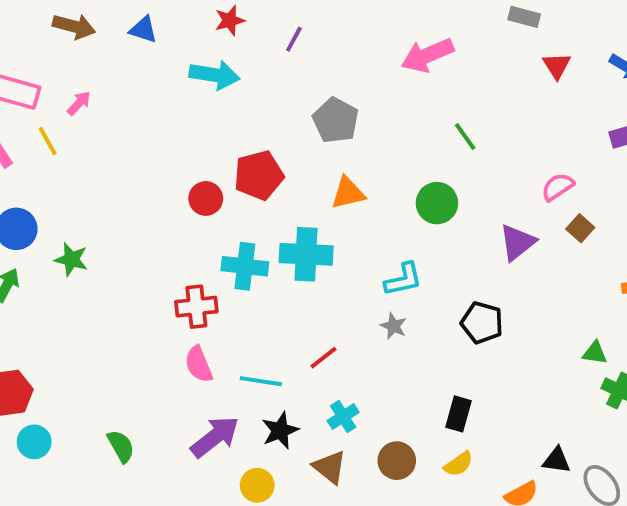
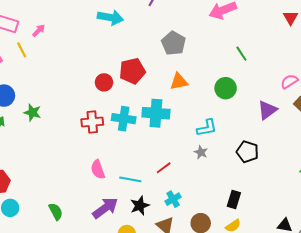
red cross: (196, 307) -> (92, 122), moved

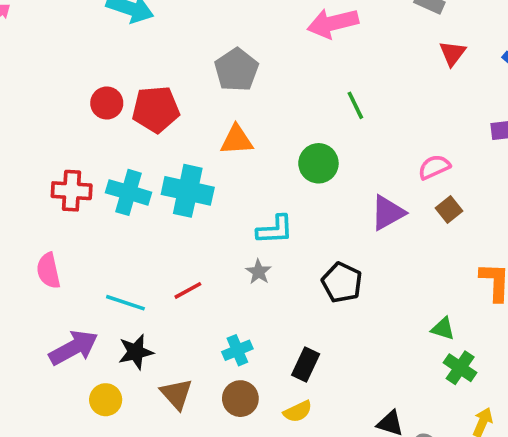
red circle: (104, 82) -> (107, 103), moved
pink semicircle: (98, 170) -> (48, 271), moved
cyan cross: (173, 199) -> (237, 350), moved

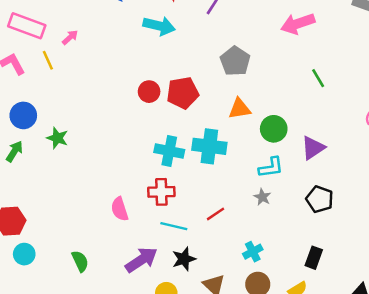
green circle: (318, 163) -> (274, 129), moved
red cross: (72, 191) -> (161, 192), moved
purple triangle: (388, 213) -> (313, 148), moved
black rectangle: (306, 364) -> (314, 258), moved

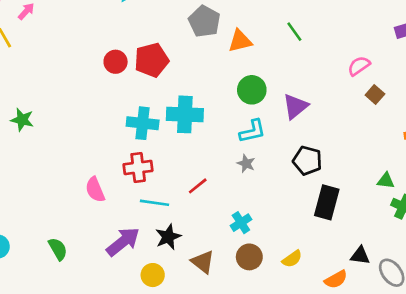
orange triangle: (240, 109) -> (240, 41), moved
black rectangle: (314, 258) -> (327, 202), moved, size x1.4

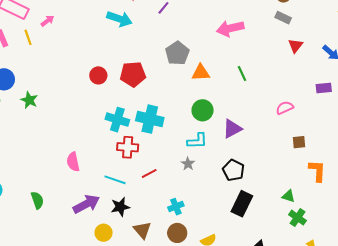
red circle: (116, 62) -> (98, 75), moved
brown square: (375, 94) -> (299, 142), moved, turned 32
red cross: (138, 168) -> (128, 147), moved

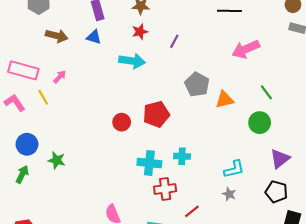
green circle: (203, 110) -> (260, 123), moved
cyan cross: (150, 119) -> (182, 156), size x0.6
purple triangle: (232, 129) -> (280, 159), moved

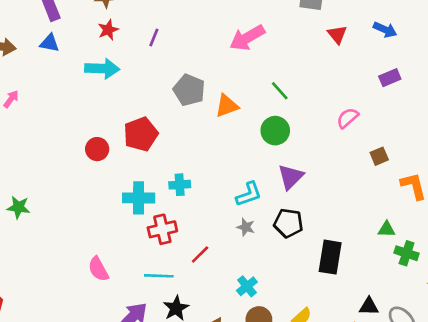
purple triangle: (280, 159) -> (291, 177), moved
black pentagon: (276, 192) -> (288, 223), moved

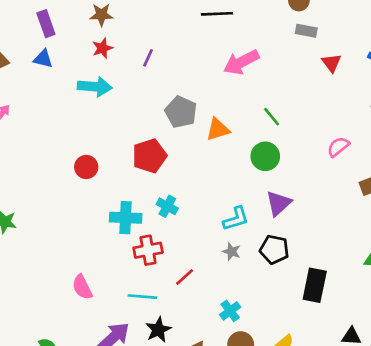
red pentagon: (141, 134) -> (150, 156), moved
cyan cross: (180, 185) -> (167, 206), turned 30

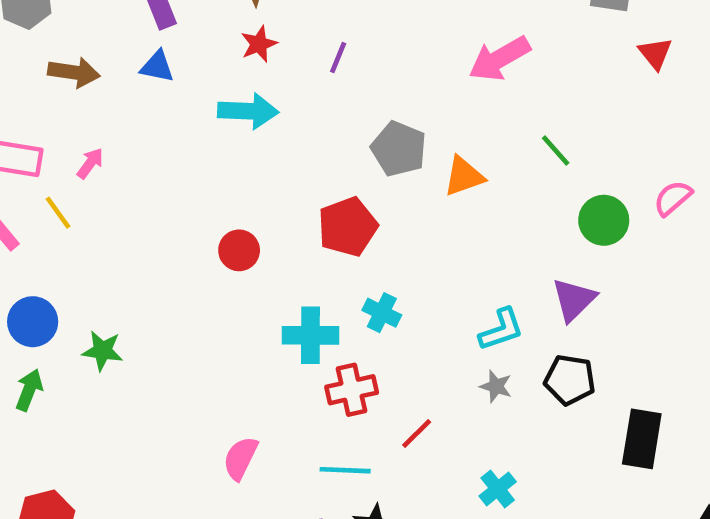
green circle: (265, 156) -> (604, 220), moved
pink semicircle: (82, 287) -> (240, 458), turned 55

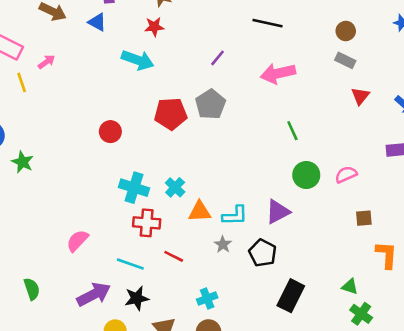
purple line: (338, 58) -> (217, 58), moved
orange triangle: (464, 176) -> (200, 212), moved
red pentagon: (348, 227) -> (171, 114), moved
red line: (417, 434) -> (174, 256), turned 54

